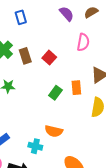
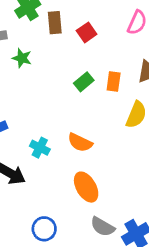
orange semicircle: (54, 131) -> (80, 143), moved

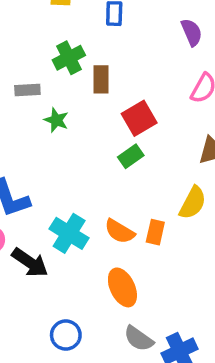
red square: (87, 32) -> (139, 118), moved, size x1.4
orange rectangle: (114, 82) -> (155, 232), moved
cyan cross: (40, 148) -> (69, 233), size x1.5

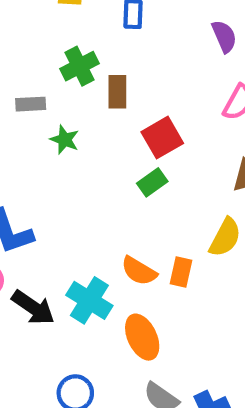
cyan cross: (69, 233) -> (89, 300), moved

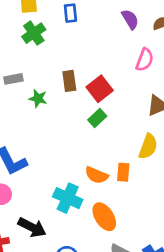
green cross: (80, 66) -> (34, 33), moved
brown rectangle: (117, 92) -> (69, 81), moved
black arrow: (33, 307) -> (32, 227), moved

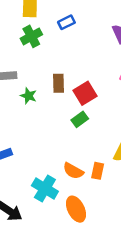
blue rectangle: (70, 13) -> (66, 22), turned 63

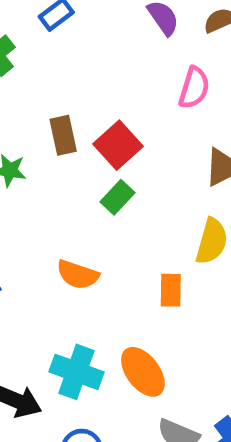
orange semicircle: (73, 171) -> (78, 275), moved
cyan cross: (45, 189) -> (76, 372), moved

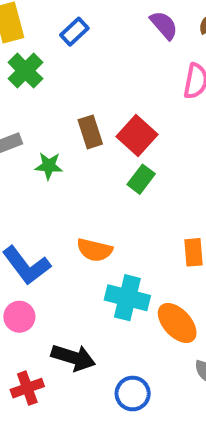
orange semicircle: (78, 275) -> (95, 250), moved
cyan cross: (76, 372) -> (127, 298), moved

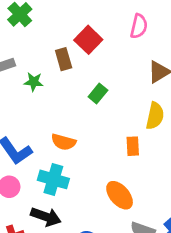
red square: (137, 135) -> (88, 40), moved
cyan cross: (127, 298) -> (53, 179), moved

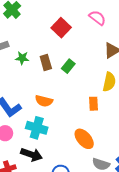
pink semicircle: (139, 26) -> (97, 18), turned -66
brown rectangle: (64, 59) -> (46, 62), moved

